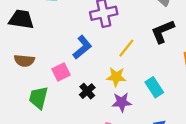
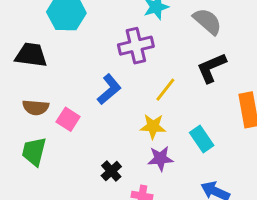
pink square: (61, 72) -> (68, 119), moved, turned -30
black cross: (87, 91) -> (111, 171), moved
green trapezoid: (39, 98) -> (34, 152), moved

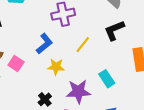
yellow star: (153, 126) -> (56, 67), moved
purple star: (160, 159) -> (78, 92), size x1.4

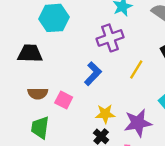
yellow star: (56, 67) -> (105, 114), moved

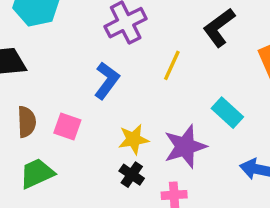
brown semicircle: (38, 93) -> (27, 122), turned -84
green trapezoid: (40, 128) -> (37, 173), turned 65

